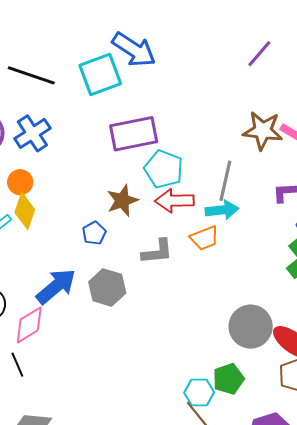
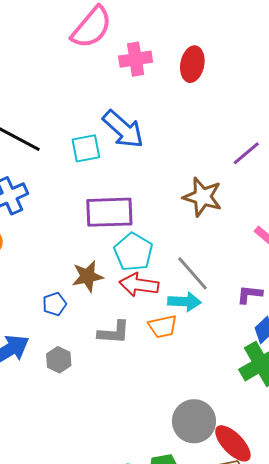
cyan square: (100, 75) -> (86, 148), size x0.7
brown star: (263, 131) -> (202, 197), moved
gray line: (225, 181) -> (192, 273), turned -63
gray hexagon: (107, 287) -> (59, 360), size x0.7

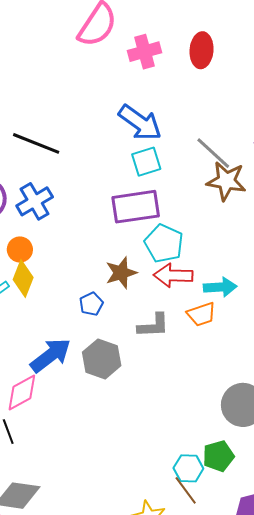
cyan square: (86, 148) -> (146, 162), moved
gray line: (192, 273) -> (213, 153), moved
gray hexagon: (59, 360) -> (102, 359), size x1.5

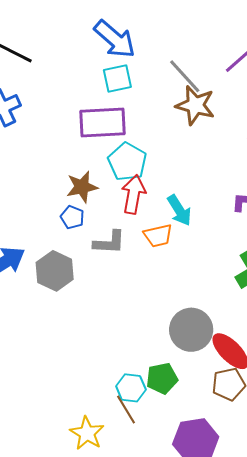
red arrow: (173, 275) -> (133, 194), turned 93
cyan arrow: (220, 287) -> (179, 210), turned 56
blue pentagon: (91, 304) -> (72, 217), moved, turned -30

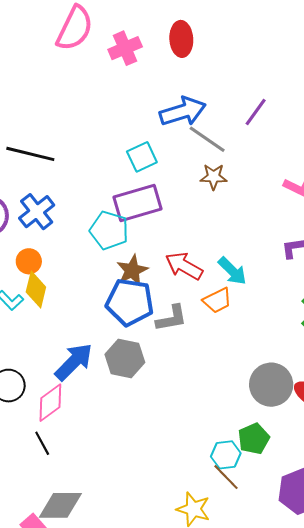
blue arrow: (115, 39) -> (183, 111), moved, turned -45
brown star: (195, 105) -> (214, 177), moved, size x0.7
cyan pentagon: (127, 162) -> (109, 230), moved
red arrow: (133, 194) -> (184, 266), turned -57
blue pentagon: (72, 217) -> (130, 302), size x2.0

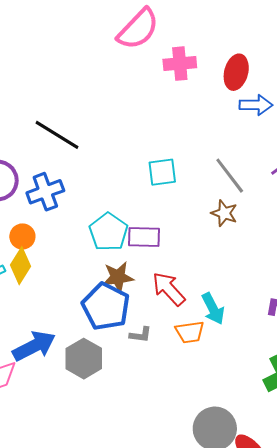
blue arrow: (183, 111) -> (256, 105), moved, size x0.7
purple rectangle: (138, 203) -> (144, 237), moved, size x0.7
gray L-shape: (172, 318) -> (141, 335), size x0.7

